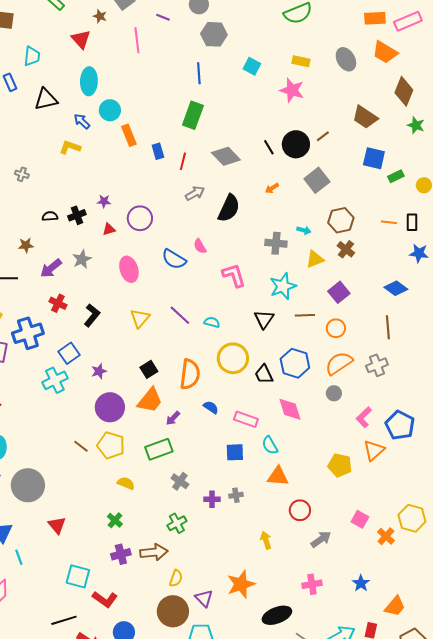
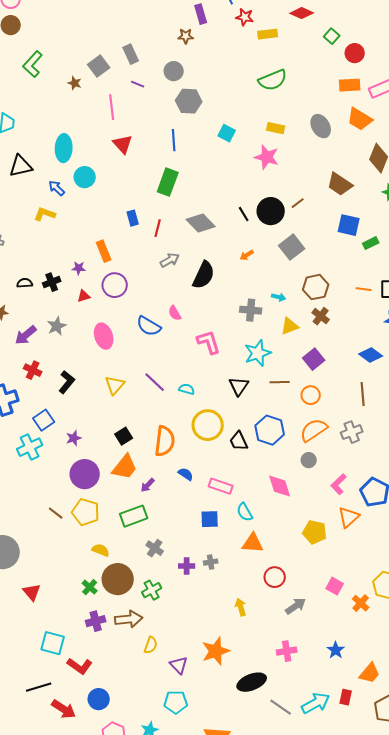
red triangle: (81, 39) -> (123, 144), moved
orange rectangle: (129, 135) -> (104, 251), moved
pink diamond: (290, 409) -> (280, 486), moved
brown circle: (173, 611) -> (118, 579), moved

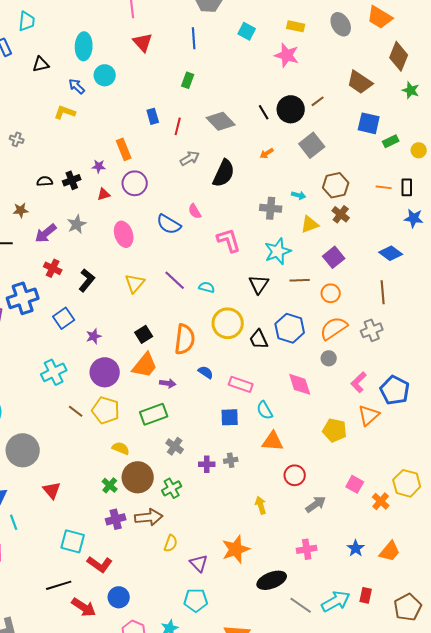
black triangle: (21, 166) -> (41, 64), size x0.7
green rectangle: (168, 182) -> (188, 80), size x0.6
cyan cross: (30, 447) -> (54, 372), moved
purple arrow: (148, 485) -> (168, 383), turned -126
orange trapezoid: (370, 673) -> (390, 551), moved

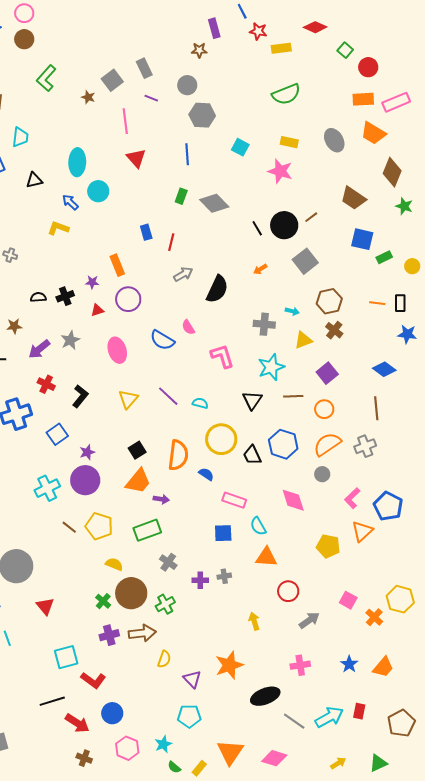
gray diamond: (221, 121) -> (214, 203), moved
purple circle: (105, 372) -> (85, 480), moved
blue semicircle: (206, 372) -> (206, 474), moved
cyan square: (73, 541) -> (66, 657), turned -30

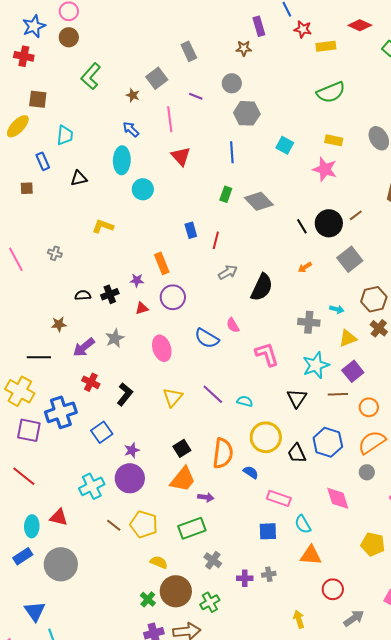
gray rectangle: (144, 68) -> (189, 51), moved
blue arrow: (70, 202) -> (131, 129), moved
purple square: (327, 373) -> (353, 371), moved
red triangle: (45, 606) -> (59, 517), moved, turned -36

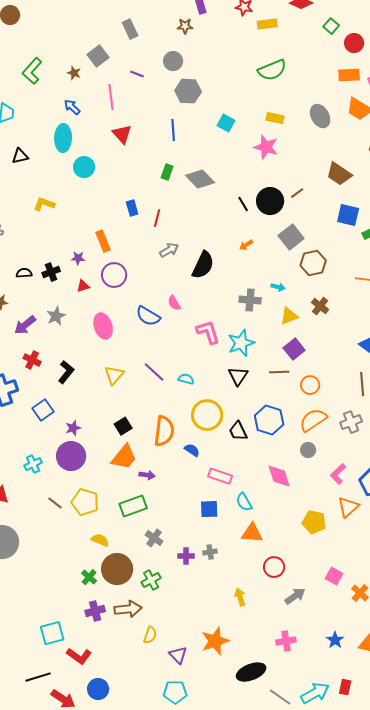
green L-shape: (91, 76) -> (32, 71), moved
brown hexagon: (374, 299) -> (313, 263), moved
cyan star: (316, 365) -> (241, 343), moved
cyan cross: (92, 486) -> (33, 464), size x0.7

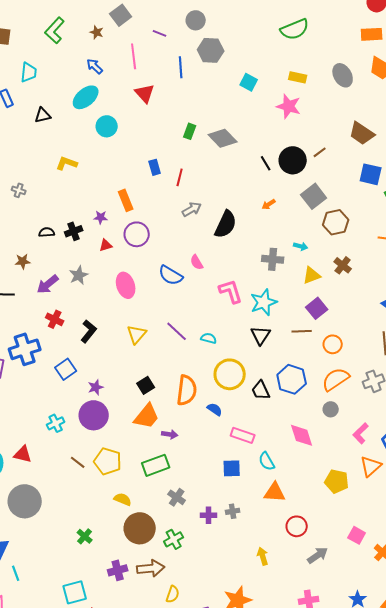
blue line: (173, 130) -> (181, 67), moved
cyan ellipse: (63, 138) -> (86, 97), turned 48
green cross: (89, 577) -> (85, 536), moved

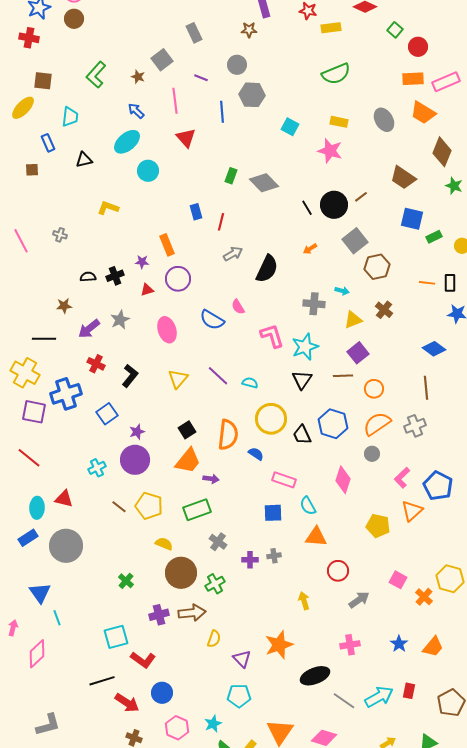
pink diamond: (302, 435) -> (343, 480), turned 36

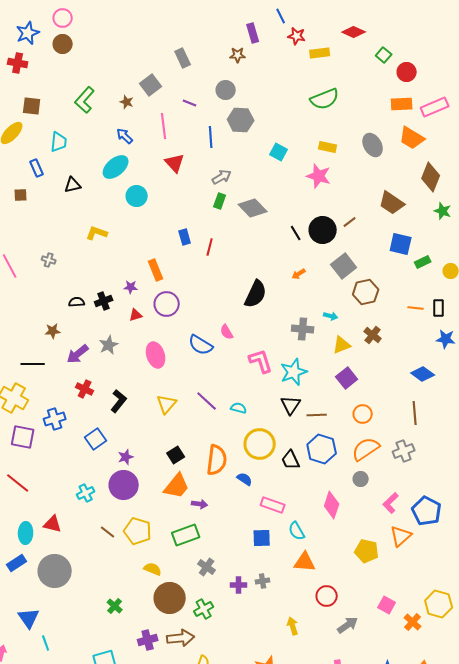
gray arrow: (233, 254) -> (222, 177), moved
brown line: (343, 376) -> (317, 415), moved
blue cross: (66, 394) -> (55, 419), size x0.7

